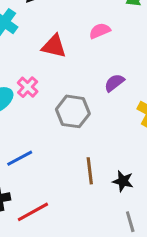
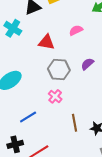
pink cross: (28, 87) -> (55, 96), moved
gray hexagon: (73, 111) -> (59, 70), moved

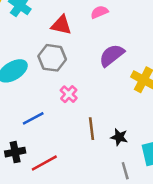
purple semicircle: (87, 64) -> (112, 55), size x1.5
gray hexagon: (59, 70) -> (52, 58), moved

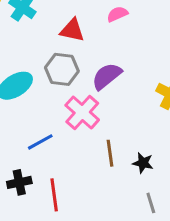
purple semicircle: (112, 55) -> (107, 76), moved
pink cross: (69, 94) -> (82, 113), size x1.6
red line: (44, 163) -> (54, 195), turned -68

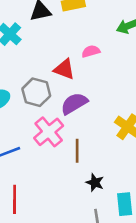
red triangle: (72, 30) -> (64, 69), moved
brown line: (110, 153) -> (77, 151), moved

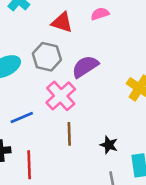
red triangle: (64, 69) -> (62, 22), moved
brown line: (77, 151) -> (69, 134), moved

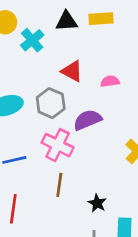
pink semicircle: (100, 14) -> (110, 81), moved
pink cross: (61, 96) -> (58, 145), turned -32

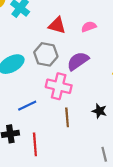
black star: (97, 203) -> (99, 111), moved

